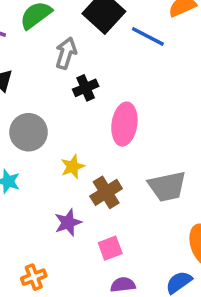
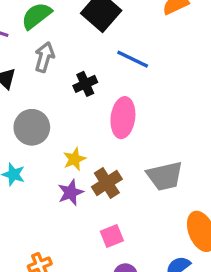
blue line: (148, 36) -> (133, 59), moved
gray arrow: (66, 53) -> (44, 57), moved
purple star: (68, 223) -> (71, 193), moved

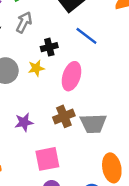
yellow star: (74, 159) -> (36, 68), moved
brown cross: (107, 183) -> (64, 116), moved
pink square: (112, 236) -> (47, 159), size x1.5

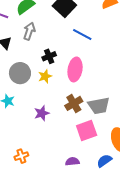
black cross: (49, 47) -> (49, 56), moved
yellow star: (36, 68) -> (45, 76), moved
pink square: (47, 159) -> (87, 131), moved

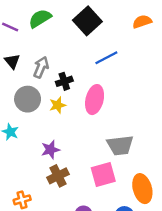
gray arrow: (29, 31) -> (41, 67), moved
blue line: (82, 35) -> (106, 58), turned -60
brown cross: (74, 103) -> (58, 176), moved

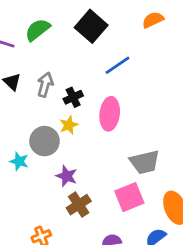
gray circle: (28, 99) -> (45, 141), moved
purple star: (50, 150) -> (67, 176), turned -30

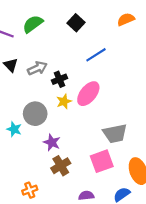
black square: (91, 26) -> (76, 23), size x0.7
gray arrow: (45, 85) -> (37, 68), turned 48
pink ellipse: (110, 114) -> (88, 94), turned 30
yellow star: (69, 125) -> (64, 101), moved

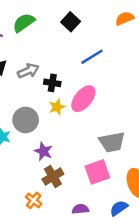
black cross: (59, 79) -> (52, 83), turned 32
orange cross: (30, 190) -> (34, 200), moved, turned -32

